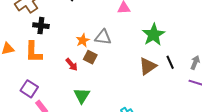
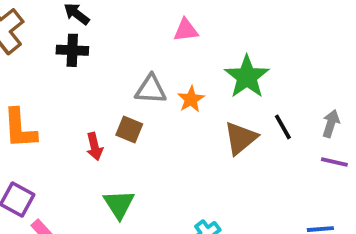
black cross: (41, 26) -> (72, 50), moved
orange star: (83, 40) -> (191, 99), moved
red arrow: (72, 64) -> (95, 146), turned 32

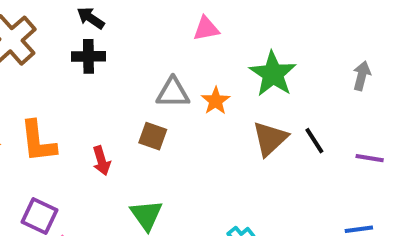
gray arrow: (331, 124) -> (362, 76), moved
black line: (283, 127) -> (314, 141), moved
red arrow: (95, 146) -> (101, 161), moved

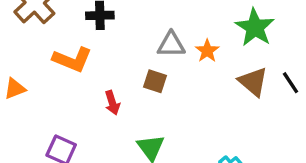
brown triangle: (270, 139) -> (253, 82), turned -36
orange L-shape: (38, 141) -> (72, 60), moved, turned -60

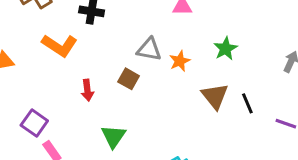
green star: (255, 27) -> (226, 49), size x0.7

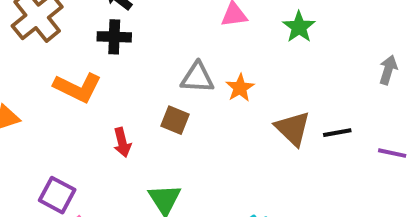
green star: (226, 49) -> (299, 27), moved
black line: (247, 103) -> (337, 133), turned -70

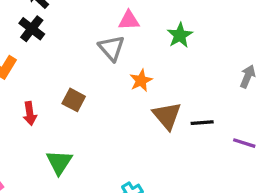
black cross: (114, 37) -> (32, 29), turned 30
gray triangle: (197, 78) -> (112, 48), moved, turned 40
orange star: (240, 88) -> (141, 80), moved

